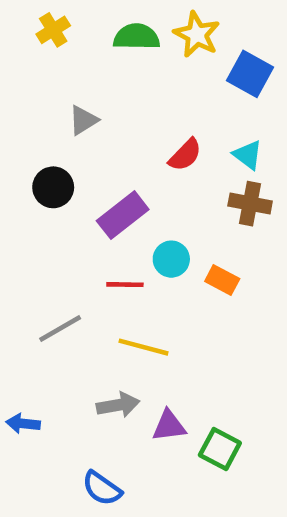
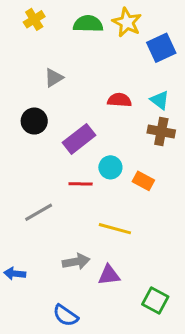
blue square: (250, 74) -> (161, 48), turned 36
red semicircle: (185, 155) -> (119, 100), turned -130
yellow line: (144, 347) -> (115, 229), moved
green square: (220, 449) -> (155, 300), moved

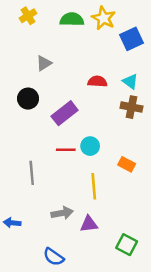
cyan circle: (110, 167) -> (90, 146), moved
orange rectangle: (143, 181) -> (127, 164), moved
gray line: (39, 212) -> (32, 173), turned -65
yellow line: (115, 229) -> (94, 186), turned 70

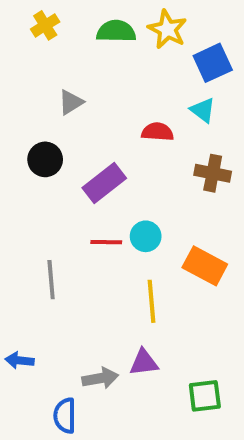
cyan triangle: (130, 82) -> (203, 110), moved
orange rectangle: (127, 164) -> (205, 266), size x1.5
gray arrow: (62, 213) -> (100, 378), moved
green square: (127, 245) -> (205, 396), turned -35
blue semicircle: (54, 257) -> (65, 416), moved, turned 55

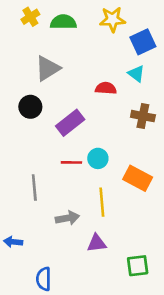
yellow star: (167, 29) -> (112, 19), turned -30
green semicircle: (116, 31) -> (63, 22), moved
gray triangle: (71, 102) -> (48, 68), size x1.5
gray arrow: (100, 378) -> (67, 218), moved

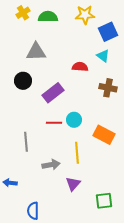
gray triangle: (48, 68) -> (36, 52), turned 30
purple triangle: (97, 243) -> (73, 184), turned -42

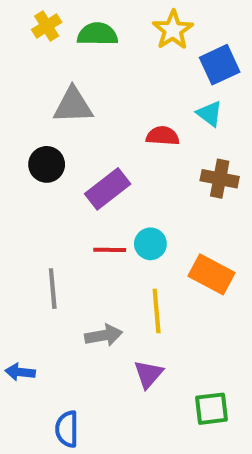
yellow star: (85, 15) -> (173, 30), turned -30

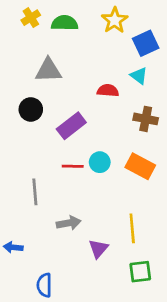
orange rectangle: (211, 274) -> (140, 166), moved
yellow line: (157, 311) -> (132, 228), moved

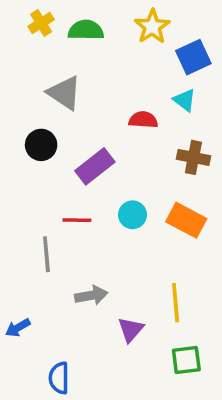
gray triangle: (48, 70) -> (64, 93), turned 36
red line: (73, 166) -> (77, 220), moved
blue arrow: (13, 247) -> (18, 328), turned -36

